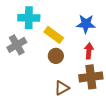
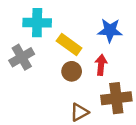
red arrow: (89, 51) -> (101, 65), moved

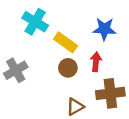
cyan cross: (37, 23) -> (35, 22), turned 30
gray cross: (22, 57) -> (16, 70), moved

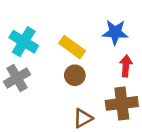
cyan cross: (35, 22) -> (24, 42), moved
red arrow: (96, 62) -> (126, 66), moved

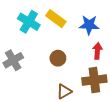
cyan cross: (24, 42) -> (29, 22), moved
yellow rectangle: (72, 47) -> (56, 19), moved

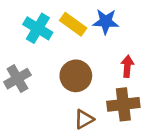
blue star: (89, 25) -> (106, 22), moved
brown circle: (58, 58) -> (76, 76), size x1.5

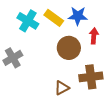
red arrow: (127, 66) -> (94, 36), moved
brown circle: (76, 76) -> (69, 48), moved

